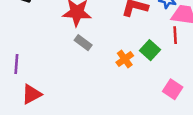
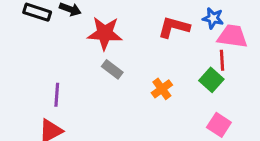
green square: (150, 50) -> (211, 80), moved
purple line: (16, 64) -> (57, 95), moved

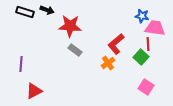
red L-shape: (174, 27) -> (116, 44), moved, turned -55
purple line: (57, 95) -> (21, 64), moved

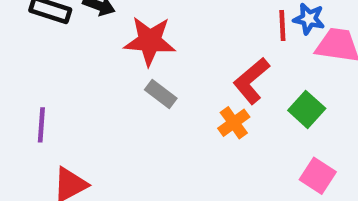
red line: (148, 44) -> (282, 25), moved

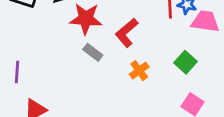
red L-shape: (251, 81) -> (127, 33), moved

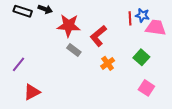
purple line: (17, 72) -> (19, 64), turned 35

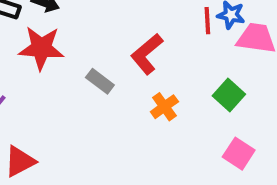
red star: (69, 26) -> (41, 48), moved

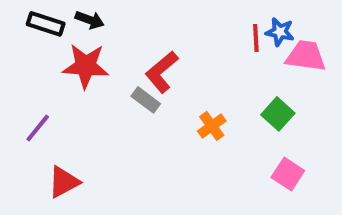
red L-shape: (147, 54) -> (162, 72), moved

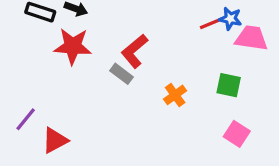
red line: (256, 38) -> (211, 23), turned 70
green square: (278, 114) -> (229, 85), turned -30
purple line: (38, 128) -> (26, 119), moved

